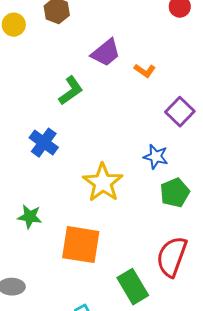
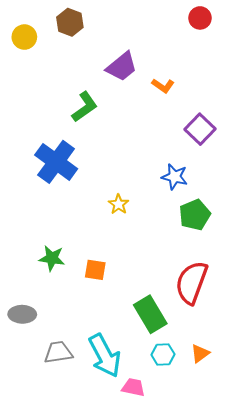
blue cross: (44, 143) -> (56, 162), size x1.4
yellow star: (103, 183) -> (119, 204), size x0.5
green star: (30, 217) -> (52, 258), moved
orange square: (81, 245) -> (95, 270), size x0.5

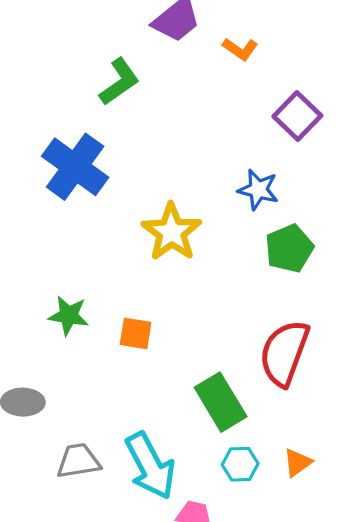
yellow star: (119, 204) -> (172, 232), size x1.8

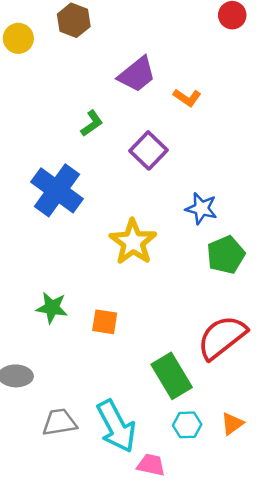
green L-shape: (119, 82) -> (92, 123), size x0.7
purple square: (297, 116) -> (148, 150), moved
red semicircle: (284, 353) -> (222, 337), turned 32

